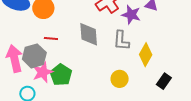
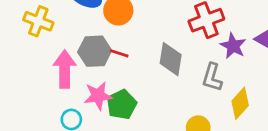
gray hexagon: (34, 56) -> (95, 51), moved

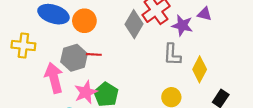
gray diamond: (171, 59) -> (134, 24), moved, turned 36

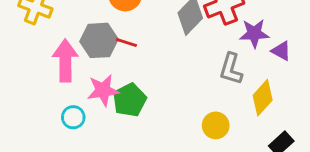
purple triangle: (205, 14) -> (281, 51), moved
purple star: (182, 25) -> (254, 33), turned -30

